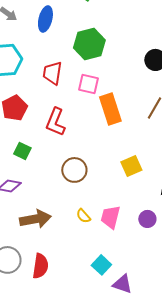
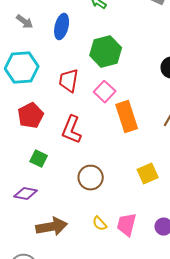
pink square: (88, 84) -> (105, 92), turned 30

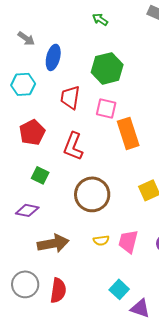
blue ellipse: (62, 27) -> (53, 57), moved
cyan hexagon: (22, 68) -> (23, 84), size x0.7
pink square: (105, 92) -> (106, 108), turned -30
brown circle: (91, 178) -> (92, 194), size x1.4
yellow semicircle: (100, 224) -> (101, 240), turned -56

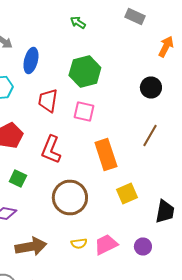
orange rectangle: (128, 133) -> (106, 154), moved
pink trapezoid: (128, 241) -> (106, 244), turned 50

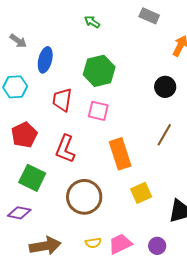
green square: (18, 178) -> (32, 178), size x1.5

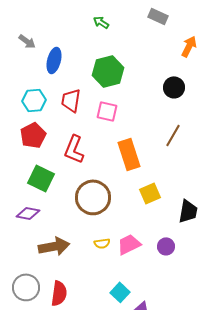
cyan hexagon: (15, 87) -> (34, 100), moved

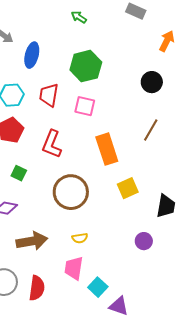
green square: (41, 178) -> (19, 173), size x0.6
pink trapezoid: (129, 244) -> (74, 268), moved, turned -55

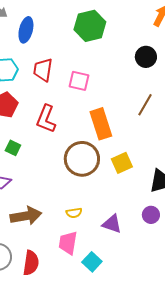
green hexagon: (86, 66) -> (90, 26), moved
brown circle: (71, 192) -> (82, 159), moved
purple circle: (144, 241) -> (151, 215), moved
purple triangle: (119, 306) -> (112, 224), moved

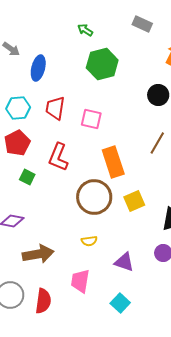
green square: (13, 148) -> (27, 177), moved
yellow semicircle: (74, 213) -> (89, 241), moved
cyan square: (92, 262) -> (120, 303), moved

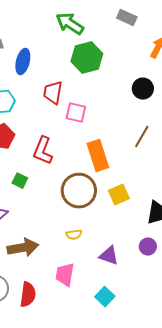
green arrow: (85, 30) -> (70, 24), size x1.8
red trapezoid: (55, 108) -> (53, 93), moved
green square: (27, 177) -> (20, 181), moved

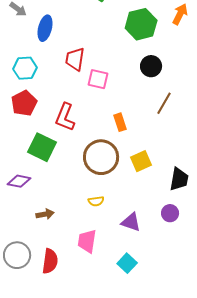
green hexagon: (87, 58) -> (141, 24), moved
black circle: (143, 89) -> (151, 66), moved
orange rectangle: (98, 156) -> (120, 122), size x0.6
green square: (20, 181) -> (42, 147), size x1.8
brown arrow: (23, 248) -> (45, 214), size x0.6

